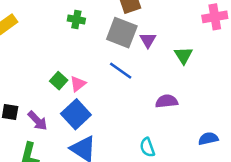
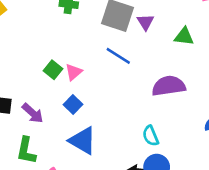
green triangle: (183, 55) -> (184, 36), turned -48
purple semicircle: (167, 101) -> (169, 86), size x1.4
blue square: (76, 114) -> (73, 104), size x0.6

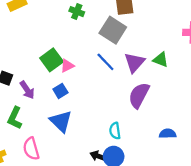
purple triangle: (145, 22) -> (134, 62), moved, size x1.5
green square: (53, 70) -> (52, 60), size x1.5
purple semicircle: (169, 86) -> (139, 95), turned -68

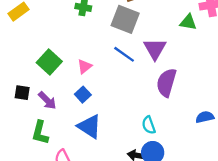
green square: (52, 60) -> (49, 62), moved
green triangle: (161, 60) -> (188, 22), moved

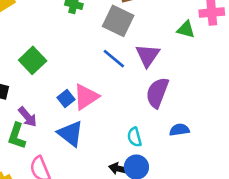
pink triangle: (85, 66) -> (86, 97), moved, size x1.6
purple arrow: (47, 100) -> (28, 117), moved
blue semicircle: (205, 117) -> (179, 130), moved

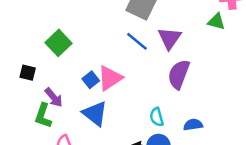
green triangle: (186, 29) -> (216, 22), moved
blue semicircle: (179, 130) -> (193, 125), moved

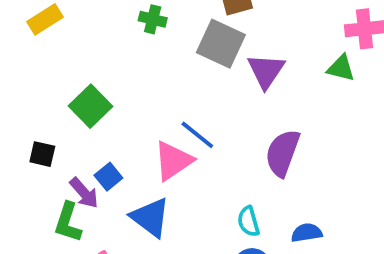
purple triangle: (170, 38) -> (266, 71), moved
blue line: (137, 41) -> (197, 135), moved
blue square: (91, 80) -> (108, 177), moved

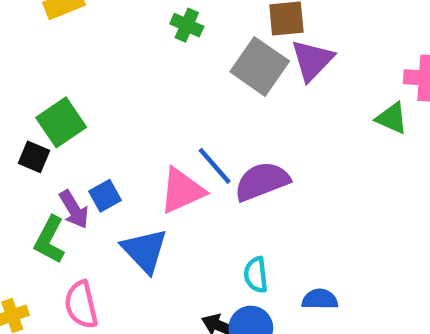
purple triangle: (266, 71) -> (312, 60), moved
green square: (90, 106) -> (61, 122), moved
purple semicircle: (283, 153) -> (262, 181), moved, turned 39

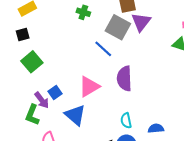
black square: (34, 157) -> (23, 34), moved, turned -32
blue line: (215, 166) -> (103, 49), moved
purple semicircle: (262, 181) -> (124, 79), turned -65

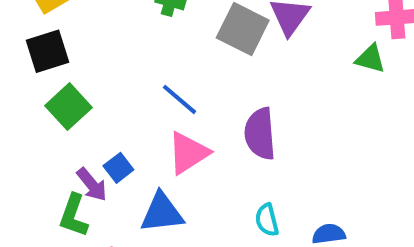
black square: (23, 34) -> (47, 51), size x1.5
blue line: (103, 49) -> (180, 99), moved
blue triangle: (75, 115) -> (162, 213), turned -45

